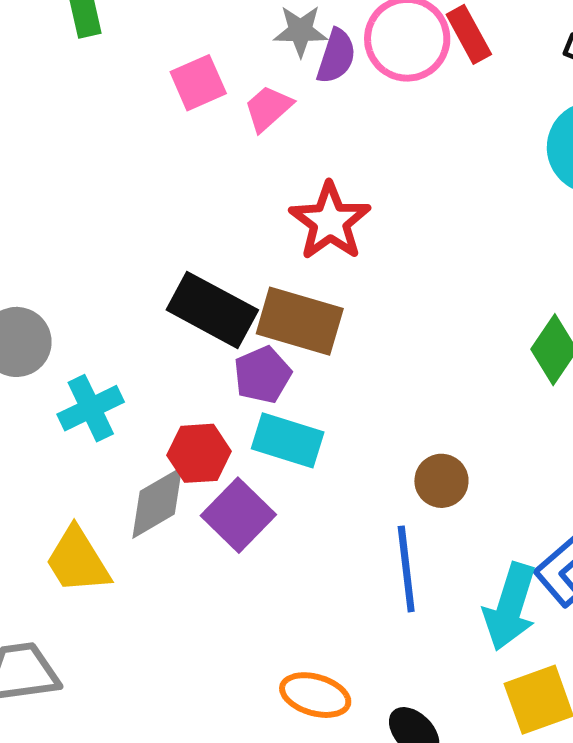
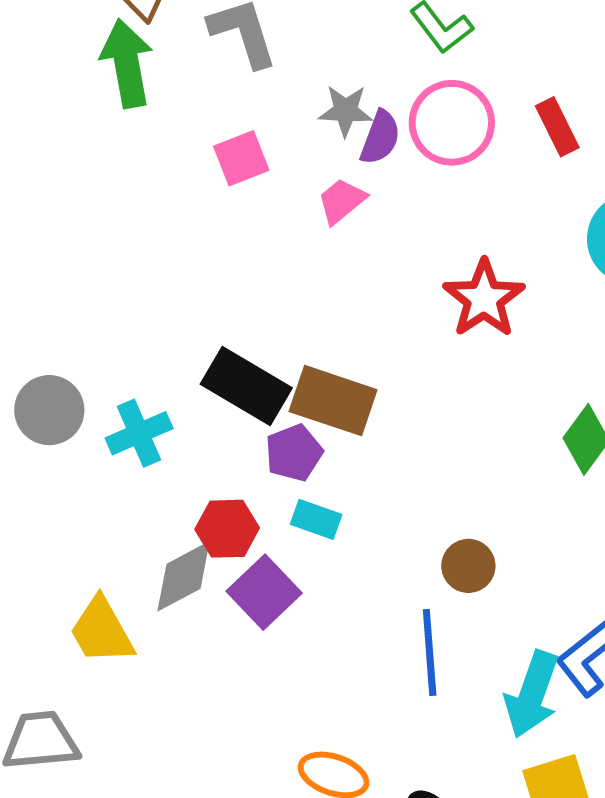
red rectangle: (469, 34) -> (557, 127), moved
pink trapezoid: (268, 108) -> (342, 201), moved
red star: (330, 221) -> (484, 299), moved
cyan cross: (91, 408) -> (139, 433), moved
cyan rectangle: (288, 440) -> (316, 519), size x0.7

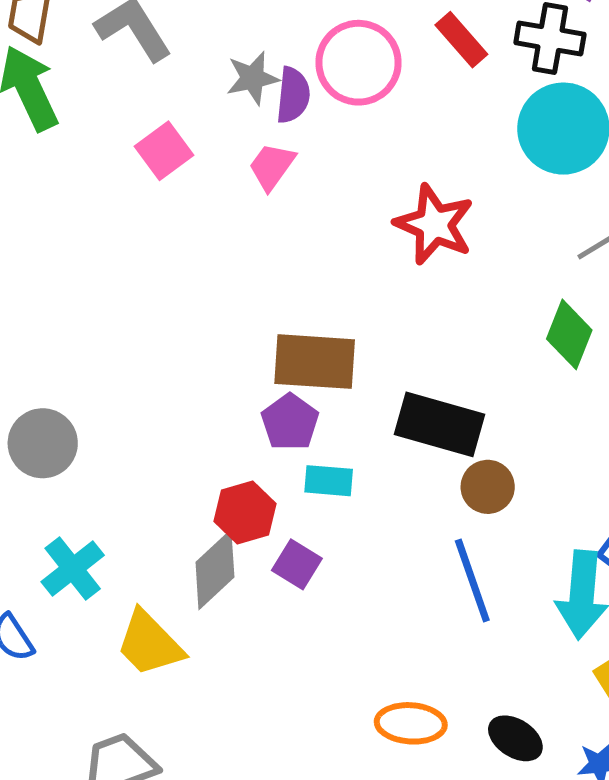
black rectangle: (246, 386) -> (439, 424), moved
cyan cross: (139, 433) -> (73, 568), moved
purple square: (264, 592) -> (297, 564), size x0.7

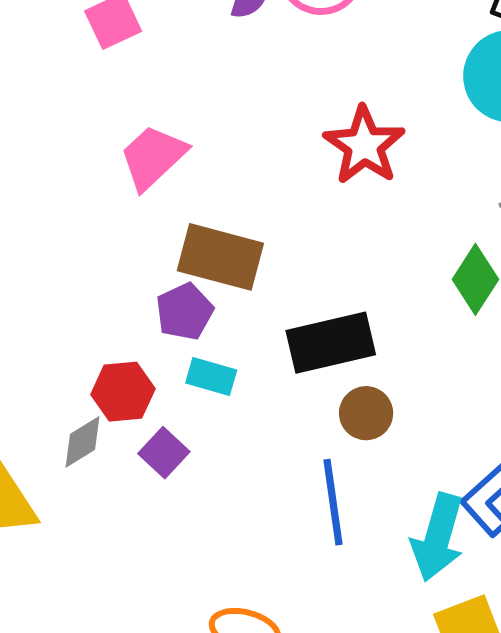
pink trapezoid: (272, 166) -> (153, 157), moved, size x1.4
black rectangle: (439, 424) -> (331, 343), turned -40
gray diamond: (215, 570) -> (82, 442), size x0.7

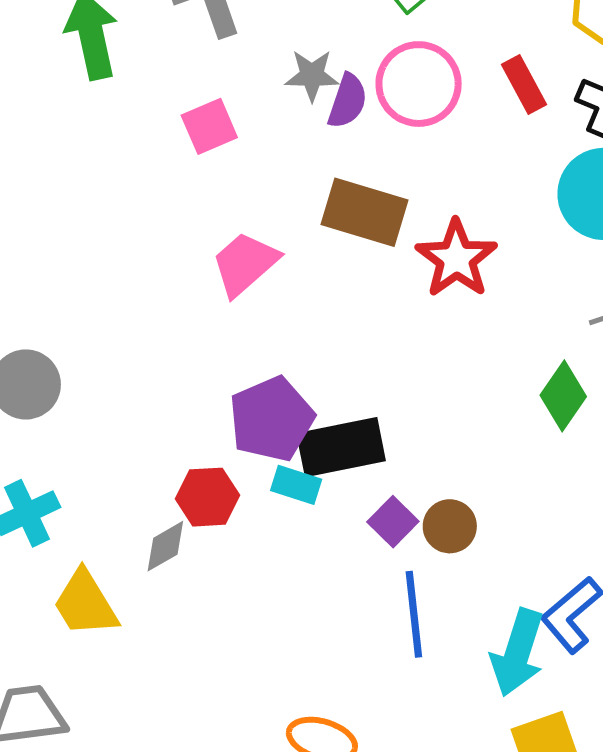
brown rectangle: (220, 257) -> (365, 212), moved
purple pentagon: (185, 312) -> (272, 419), size x1.5
black rectangle: (331, 343) -> (341, 447), moved
purple square: (164, 453) -> (393, 522), moved

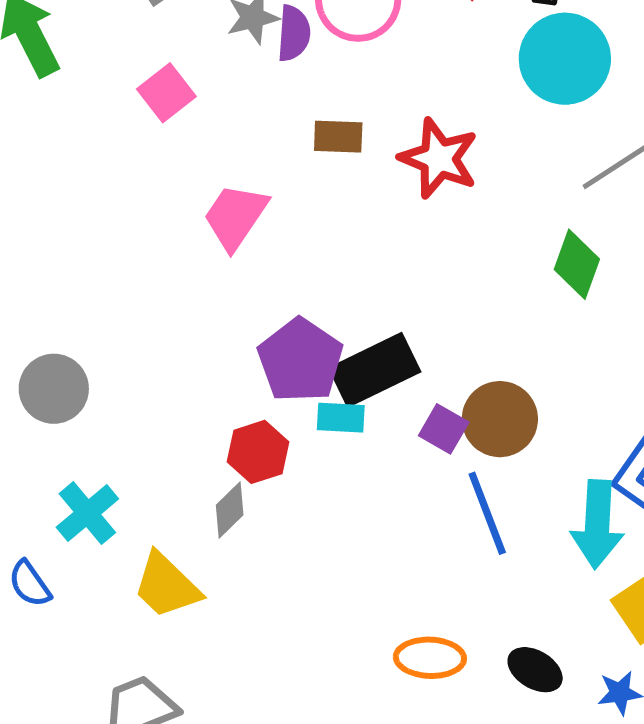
brown rectangle: (365, 212) -> (338, 137), size x0.6
brown circle: (450, 526) -> (500, 419), size x1.4

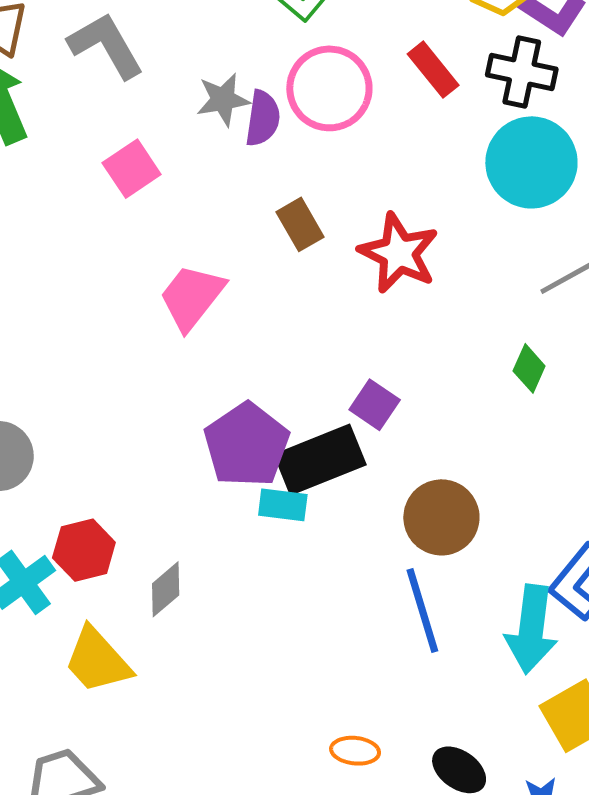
brown rectangle: (338, 137) -> (300, 224), turned 54
green diamond: (577, 264) -> (529, 368), size x0.7
purple square: (444, 429) -> (375, 405), moved
red hexagon: (258, 452) -> (84, 550), moved
orange ellipse: (430, 658) -> (355, 751), size x0.7

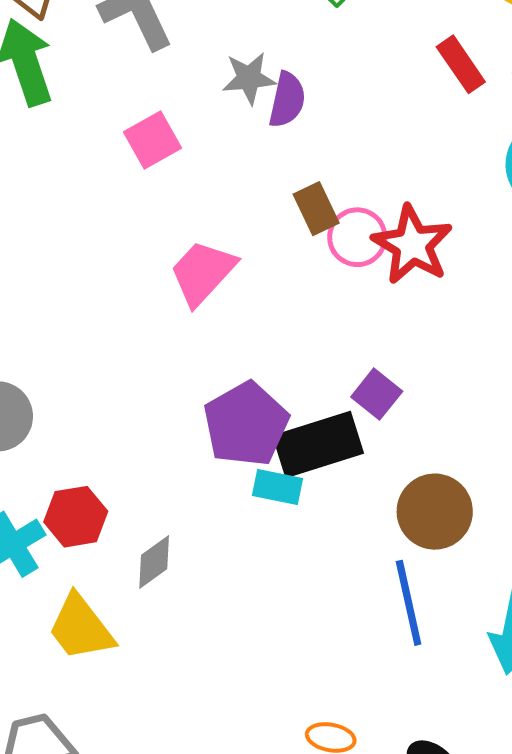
pink circle: (329, 88) -> (357, 237), moved, size x0.7

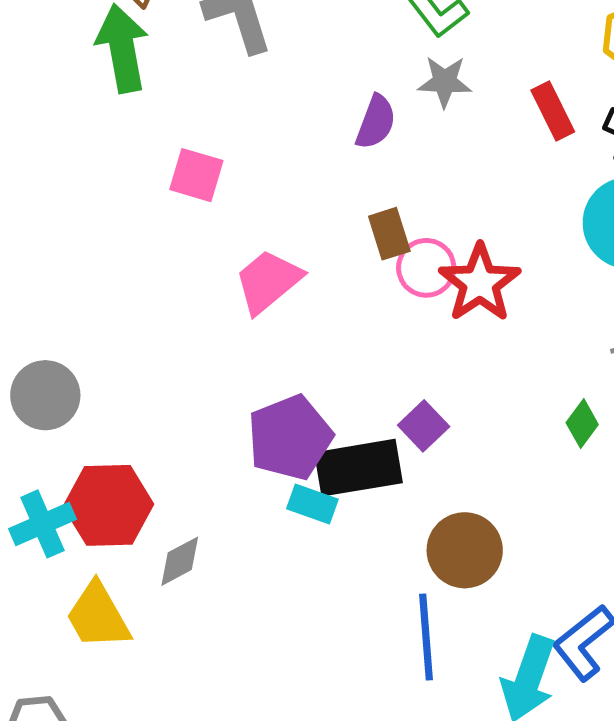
gray star: (249, 78) -> (445, 82), moved
pink square: (152, 140) -> (196, 175), moved, turned 38
red hexagon: (76, 517) -> (108, 505), size x1.4

